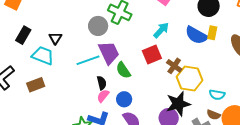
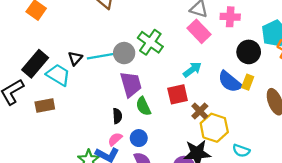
black rectangle: (23, 35) -> (35, 64), moved, size x1.4
cyan line: (88, 60) -> (100, 56), moved
pink semicircle: (103, 96) -> (115, 139), moved

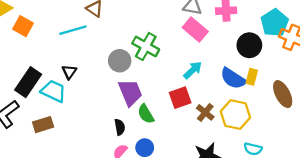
cyan line: (100, 56) -> (73, 30), moved
yellow hexagon: (214, 128) -> (235, 115), moved

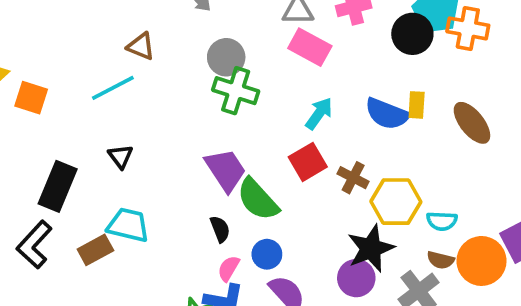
black circle: (249, 45) -> (412, 34), moved
gray circle: (120, 61) -> (226, 57), moved
cyan trapezoid: (53, 91) -> (128, 225), moved
green semicircle: (146, 114) -> (258, 199), size x1.4
yellow hexagon: (235, 115) -> (396, 202), moved

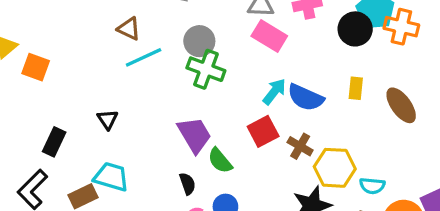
cyan line: (113, 88) -> (144, 57), moved
blue semicircle: (387, 114) -> (306, 97), moved
black rectangle: (58, 186) -> (54, 142), size x0.7
green semicircle: (258, 199) -> (220, 161), size x0.7

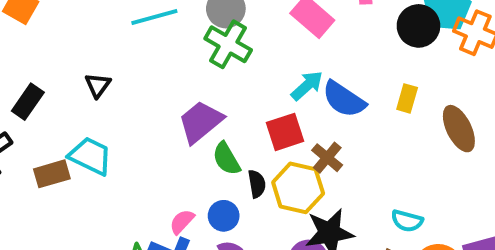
purple trapezoid: (194, 135) -> (201, 122), turned -108
yellow hexagon: (335, 168) -> (298, 188), moved
black semicircle: (187, 184) -> (257, 184), moved

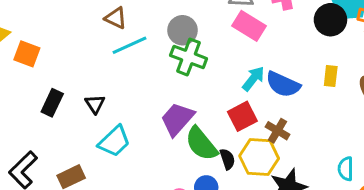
black rectangle: (28, 102) -> (52, 103), moved
cyan trapezoid: (90, 156) -> (114, 141), moved, turned 120
green semicircle: (226, 159) -> (201, 144), size x1.4
cyan semicircle: (407, 221) -> (346, 169), turned 85

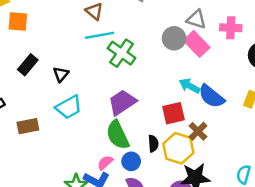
gray circle: (183, 30) -> (174, 38), moved
orange square: (27, 54) -> (18, 22), turned -30
green cross: (189, 57) -> (122, 53), moved
cyan arrow: (253, 79) -> (190, 86), turned -115
green semicircle: (201, 144) -> (118, 135), moved

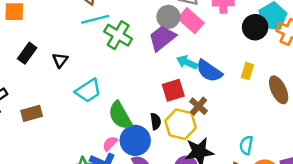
purple trapezoid: (122, 102) -> (162, 38), moved
cyan trapezoid: (69, 107) -> (88, 91), moved
blue circle: (131, 161) -> (135, 140), size x1.6

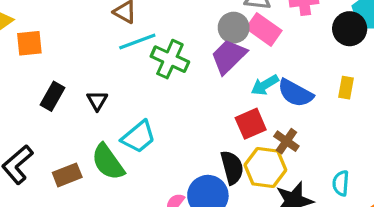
cyan arrow: (187, 62) -> (265, 85), turned -48
green semicircle: (120, 115) -> (108, 162), moved
black semicircle: (156, 121) -> (232, 167), size x1.5
cyan semicircle: (246, 145) -> (341, 183), moved

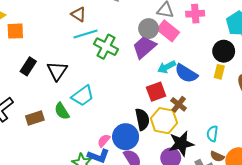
black circle: (350, 29) -> (224, 51), moved
black triangle: (97, 101) -> (57, 71), size x1.5
green semicircle: (108, 162) -> (62, 111), size x0.7

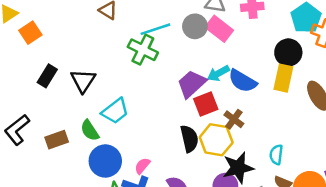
orange square: (15, 31) -> (30, 33), turned -30
cyan line: (85, 34) -> (155, 29), moved
purple trapezoid: (144, 47) -> (192, 84), moved
yellow rectangle: (219, 72) -> (283, 78), size x1.5
blue circle: (126, 137) -> (105, 161), moved

